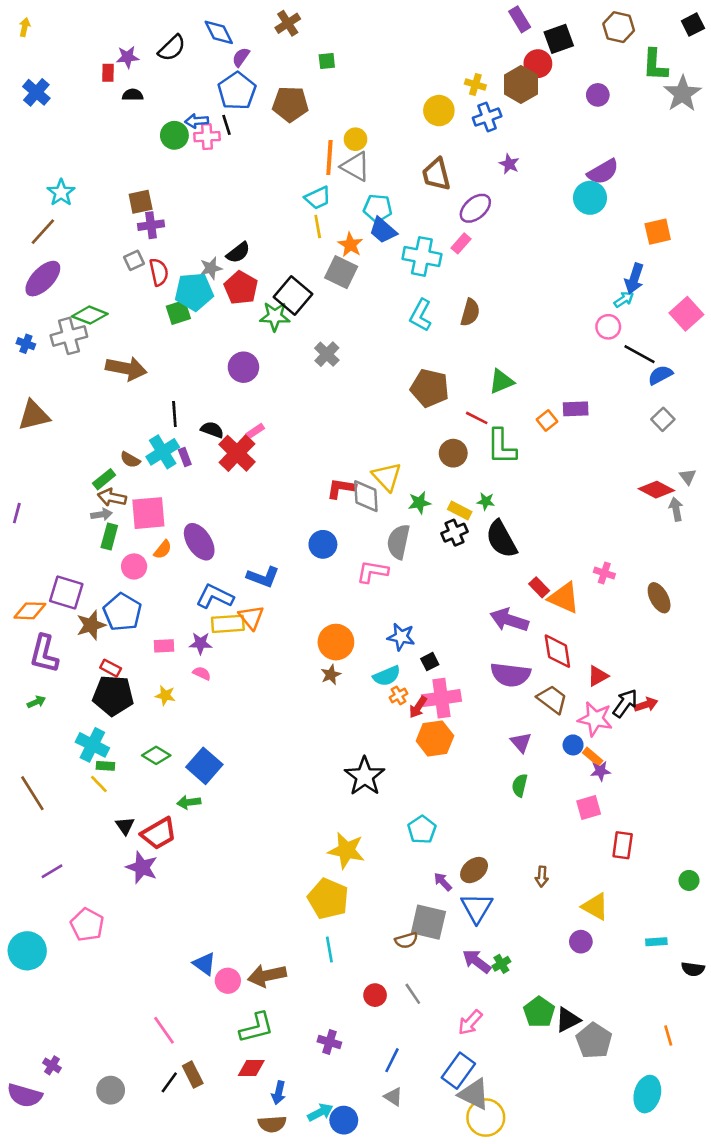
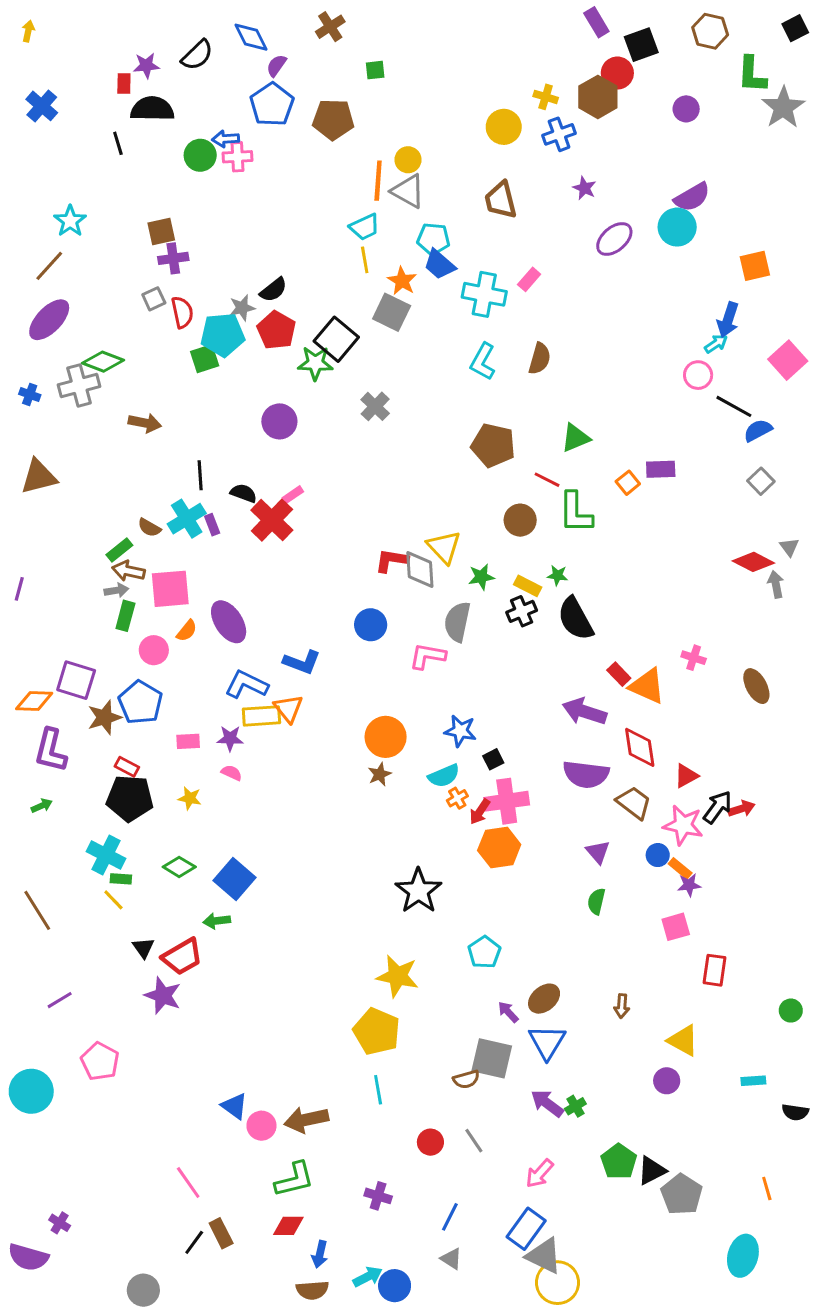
black semicircle: (133, 95) -> (152, 109), size x1.8
black line: (227, 125) -> (118, 143), moved
purple ellipse: (475, 208) -> (614, 239), moved
brown arrow: (126, 368) -> (145, 423), size x0.7
gray circle: (111, 1090) -> (143, 1290), moved

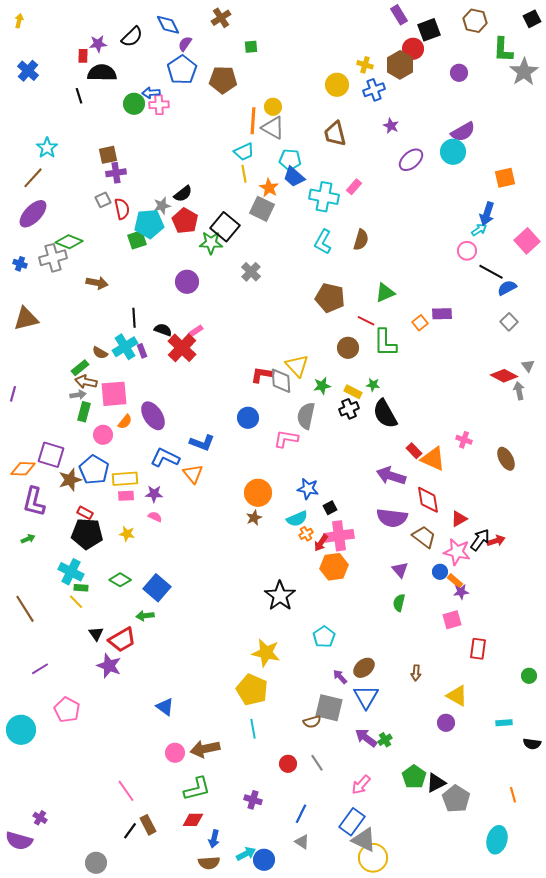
yellow rectangle: (261, 716) -> (125, 479), moved
blue triangle: (235, 1106) -> (165, 707), moved

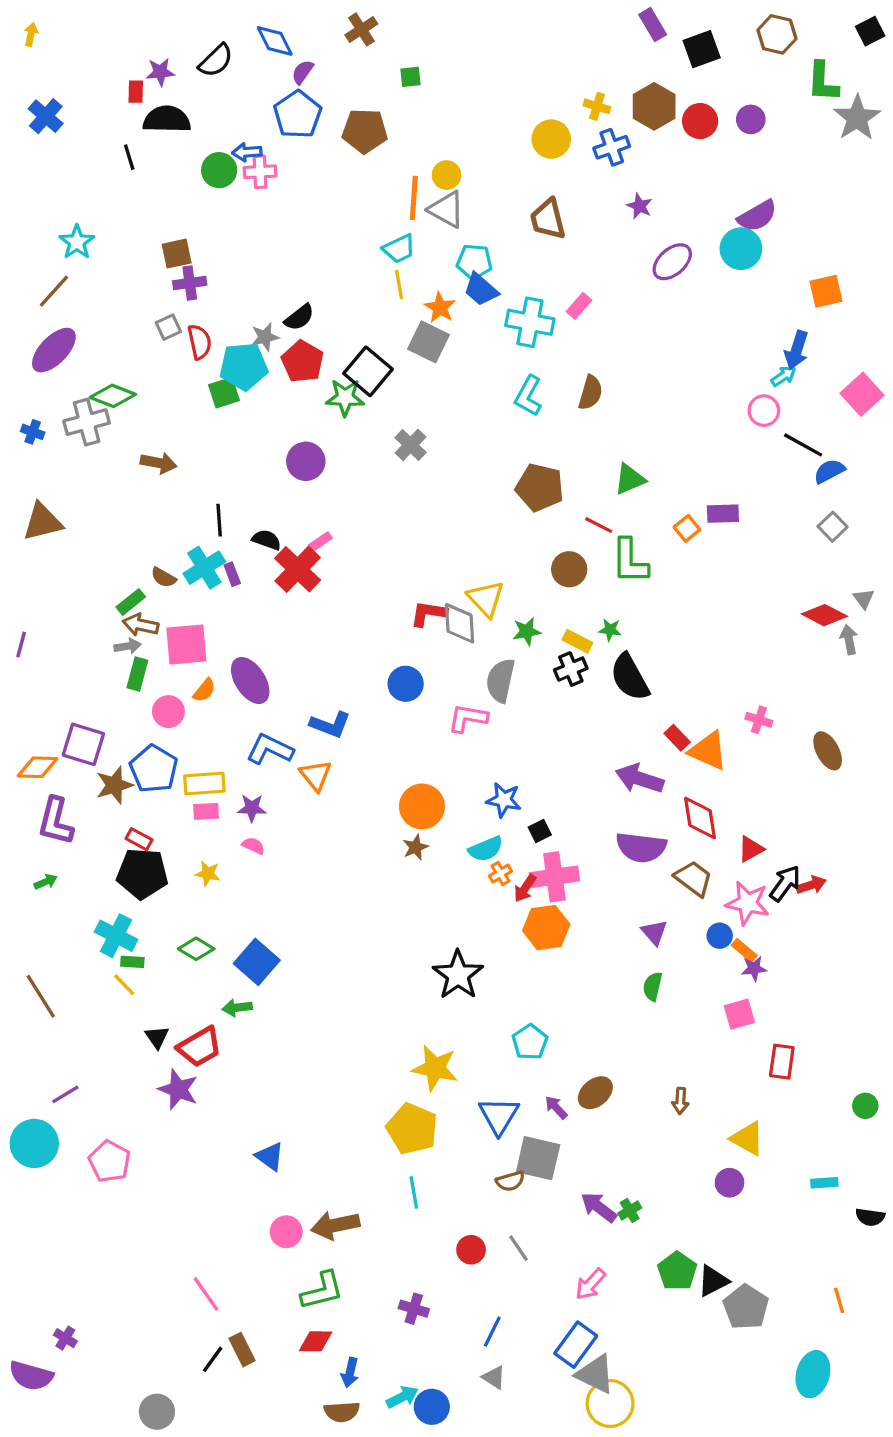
red circle: (413, 49) -> (700, 121), moved
blue triangle: (366, 697) -> (499, 1116), moved
cyan circle: (21, 730) -> (34, 1143), moved

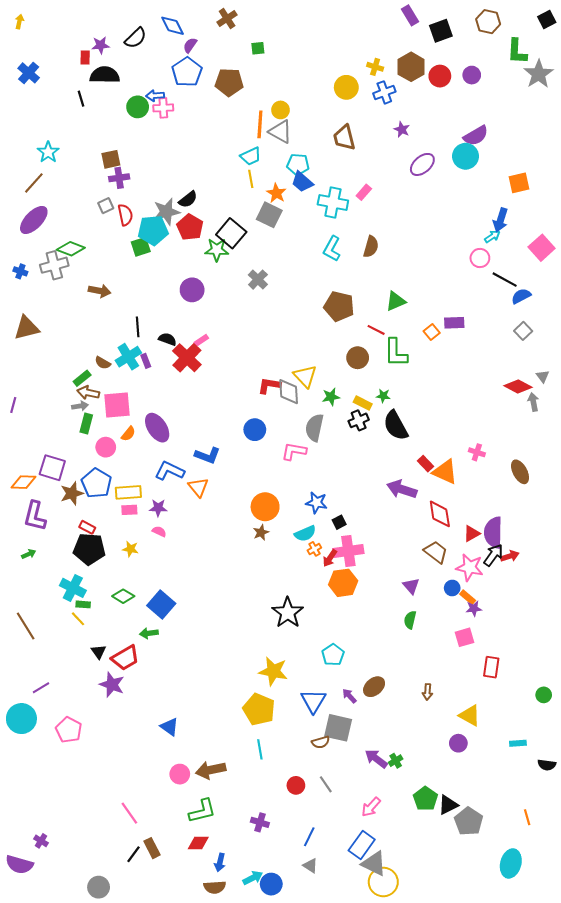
gray star: (265, 337) -> (166, 212), size x1.5
purple semicircle: (641, 847) -> (493, 532), moved, turned 84

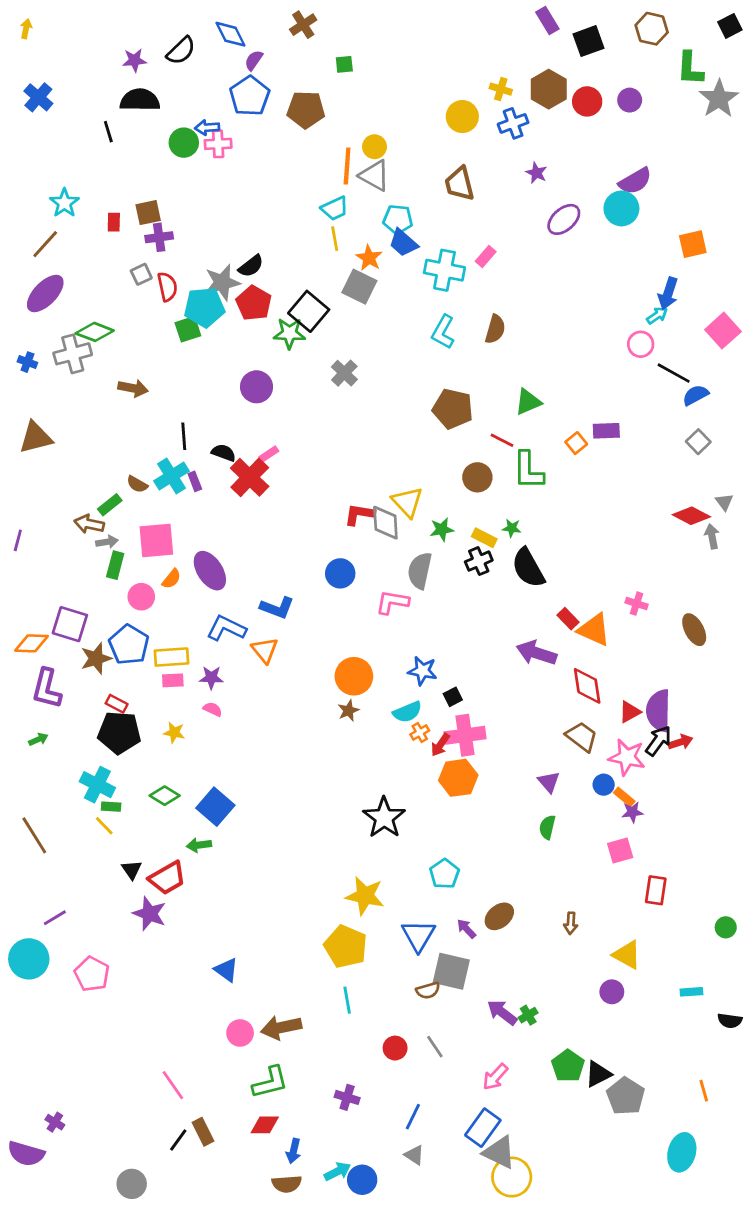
red rectangle: (85, 58) -> (114, 222), moved
brown arrow: (88, 393) -> (89, 524), moved

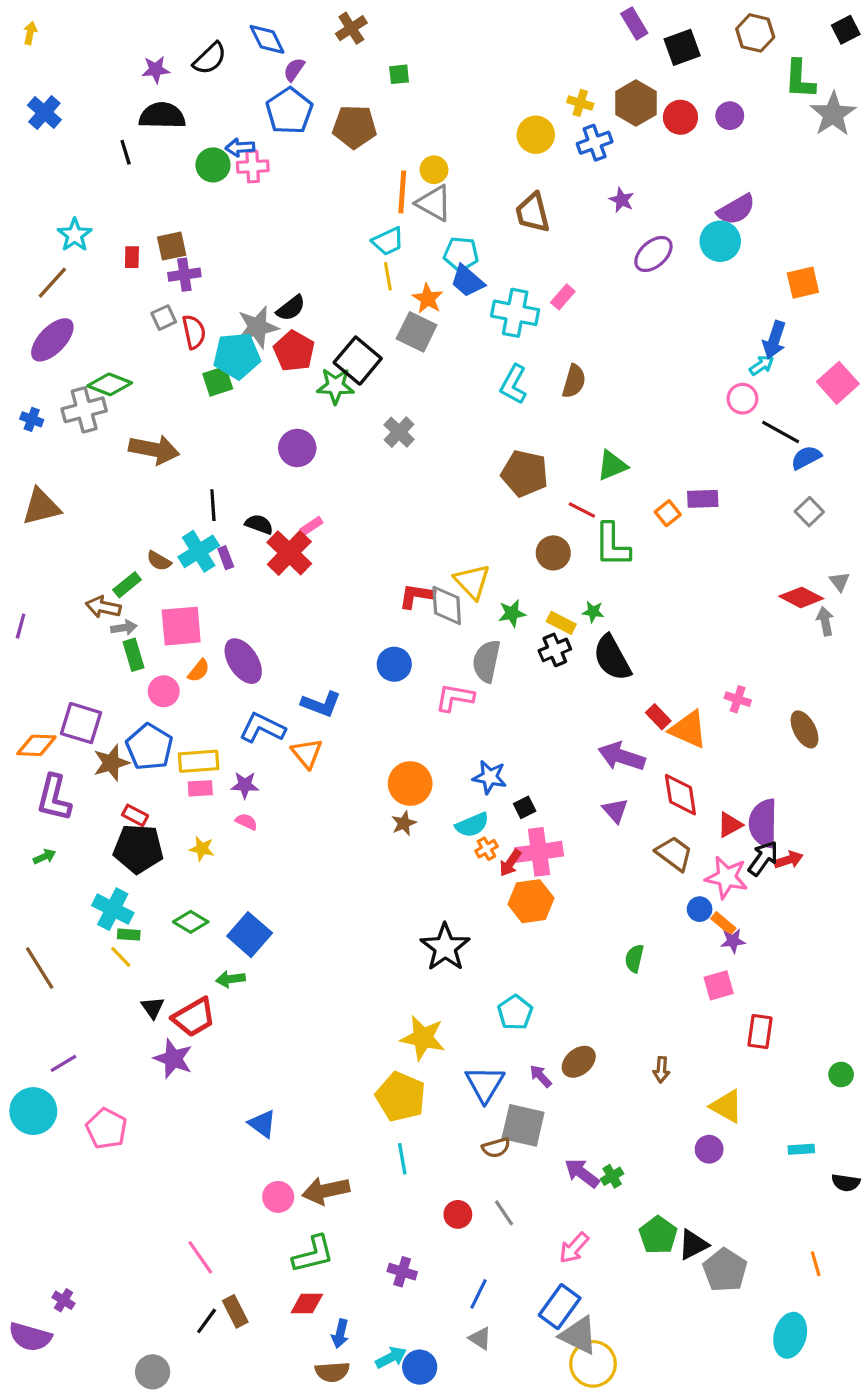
brown arrow: (133, 388) -> (154, 450), size x1.4
green rectangle: (115, 565) -> (133, 655), turned -32
purple triangle: (549, 782) -> (615, 811), moved

